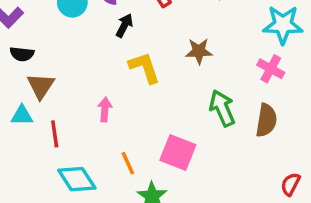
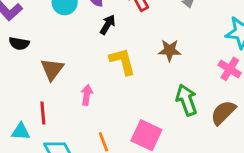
brown triangle: (41, 86) -> (52, 69), moved
cyan triangle: (22, 115) -> (21, 131), moved
brown semicircle: (266, 120) -> (223, 113), turned -148

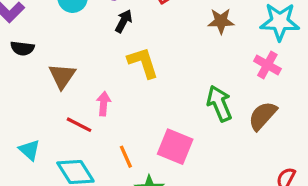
brown star: (170, 50) -> (221, 21), moved
red line: (43, 113) -> (79, 125), moved, turned -55
cyan triangle: (21, 131) -> (30, 150), turned 42

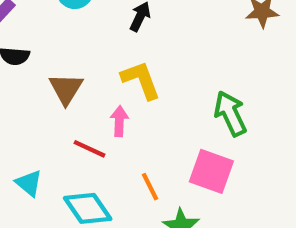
yellow L-shape: (143, 63) -> (141, 80), moved
green arrow: (219, 103) -> (230, 113), moved

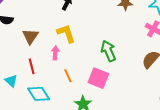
red line: (89, 149) -> (32, 66), moved, turned 49
orange line: (150, 187) -> (68, 76), moved

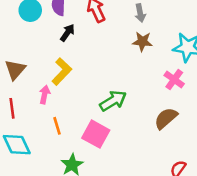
yellow L-shape: (66, 33) -> (62, 71), turned 55
green arrow: (108, 51) -> (113, 101), turned 75

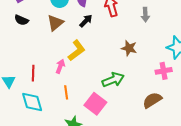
brown star: (142, 42) -> (129, 48), moved
brown triangle: (15, 70) -> (55, 23), moved
pink cross: (174, 80) -> (164, 71), turned 35

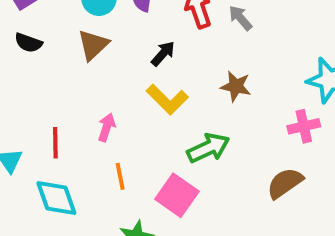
gray arrow: (145, 15) -> (240, 18), moved, turned 144
black arrow: (86, 21) -> (163, 54), moved
yellow L-shape: (77, 50) -> (167, 99), moved, turned 85

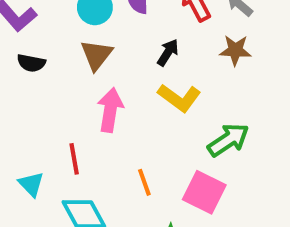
brown star: (236, 86) -> (235, 50), moved
pink arrow: (107, 127) -> (110, 110), moved, size x1.5

